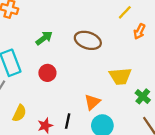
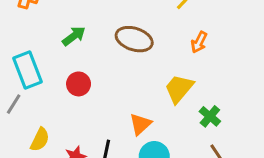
orange arrow: (139, 31) -> (199, 42), moved
yellow trapezoid: (120, 76) -> (179, 89), turned 135

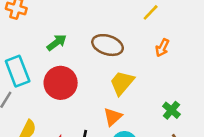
red circle: (79, 84) -> (61, 83), size x1.6
yellow trapezoid: (179, 89) -> (122, 83), moved

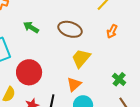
green arrow: (57, 42) -> (31, 27), turned -112
red circle: (61, 83) -> (29, 72), moved

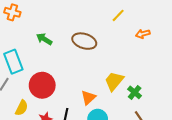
orange arrow: (112, 31) -> (143, 34), moved, turned 48
yellow trapezoid: (81, 58) -> (114, 81), moved

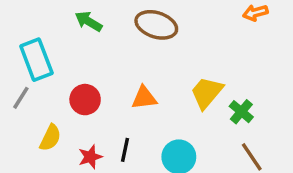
red circle: (42, 85) -> (85, 100), size x0.7
orange triangle: (88, 98) -> (144, 98), moved, turned 35

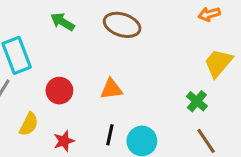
yellow trapezoid: (207, 93) -> (218, 63), moved
black line: (125, 150) -> (110, 135), moved

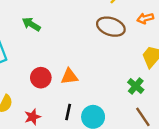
brown ellipse: (122, 25) -> (111, 27), moved
red circle: (59, 91) -> (41, 78), moved

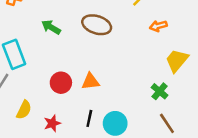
orange arrow: (145, 18) -> (158, 26), moved
brown ellipse: (111, 27) -> (97, 25), moved

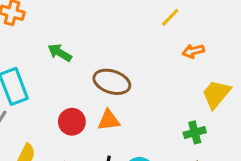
brown ellipse: (97, 25) -> (112, 82), moved
green cross: (160, 91) -> (195, 132), turned 35

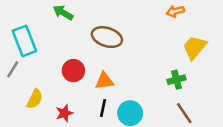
orange triangle: (109, 120) -> (104, 81), moved

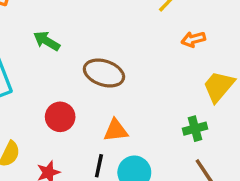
orange triangle: (104, 81) -> (116, 130), moved

